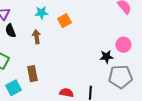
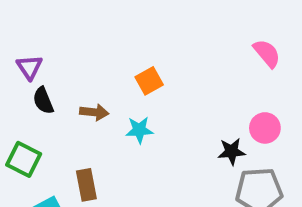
cyan star: (41, 13) -> (139, 130), moved
brown arrow: (36, 37) -> (94, 112), turned 104

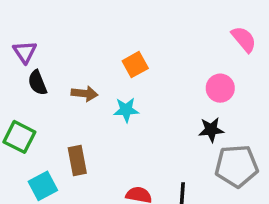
pink circle: (265, 128) -> (220, 88), moved

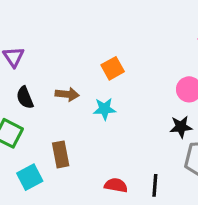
black semicircle: (37, 83) -> (25, 98), moved

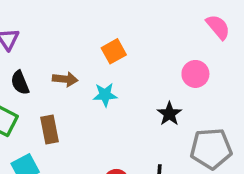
black star: (181, 127) -> (169, 114), moved, turned -30
brown rectangle: (61, 154) -> (49, 130), moved

